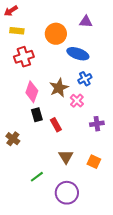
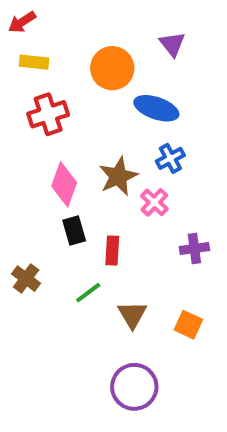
purple triangle: (86, 22) -> (172, 44), turned 48
red rectangle: (56, 125) -> (112, 251), turned 32
green line: (37, 177) -> (88, 293), moved

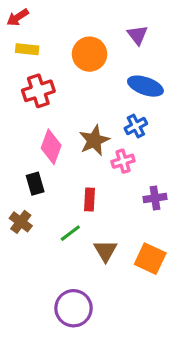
blue ellipse: (156, 108) -> (145, 86), moved
pink cross: (154, 202) -> (123, 161), turned 30
black rectangle: (74, 230) -> (35, 184), moved
orange square: (188, 325) -> (150, 259), size x1.4
purple circle: (134, 387) -> (74, 308), moved

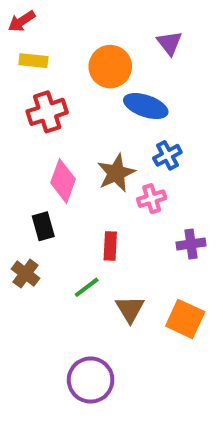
blue ellipse: (145, 86) -> (146, 106), moved

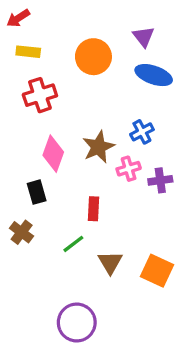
blue ellipse: (146, 106) -> (154, 75), moved
purple cross: (191, 244) -> (160, 180), moved

